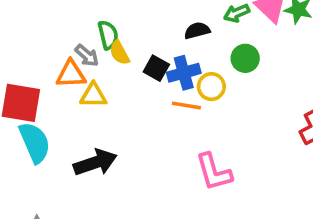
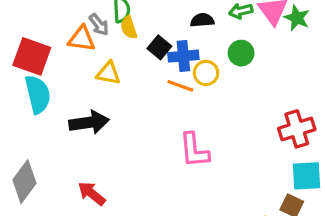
yellow triangle: (93, 95) -> (108, 73), moved

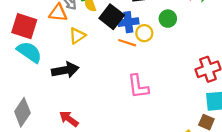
black square: (159, 47) -> (112, 17), size x1.5
yellow triangle: (108, 73) -> (77, 36), turned -42
cyan semicircle: (38, 94) -> (29, 52), turned -40

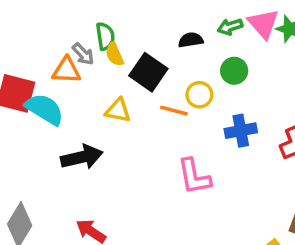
blue cross: (128, 22) -> (241, 131), moved
yellow triangle: (77, 36) -> (118, 110), moved, turned 48
cyan semicircle: (29, 52) -> (45, 109), moved

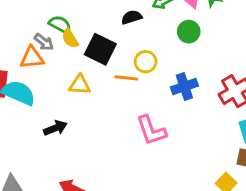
green semicircle: (105, 36) -> (60, 25), turned -45
green circle: (234, 71) -> (189, 32), moved
black arrow: (82, 157) -> (55, 128), size x0.7

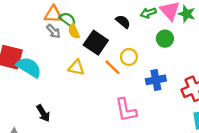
black semicircle: (132, 17) -> (123, 22), turned 49
orange triangle: (32, 58) -> (53, 14), moved
orange line: (126, 78) -> (112, 67), turned 30
black arrow: (55, 128) -> (43, 113), moved, turned 72

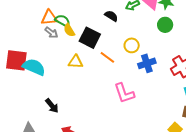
green circle: (165, 39) -> (165, 25), moved
yellow circle: (129, 57) -> (132, 45), moved

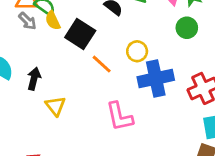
yellow triangle: (76, 62) -> (55, 106), moved, turned 42
blue cross: (147, 63) -> (156, 78), size x1.4
black arrow: (52, 106) -> (34, 79), moved, turned -133

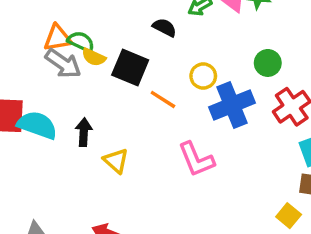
yellow semicircle: (53, 20) -> (94, 57), turned -30
gray arrow: (27, 21) -> (63, 63), size x1.5
green circle: (187, 28) -> (268, 63), moved

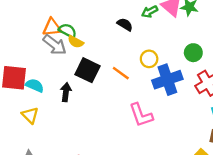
black square: (130, 68) -> (88, 70), moved
cyan semicircle: (37, 125) -> (35, 85), size x0.7
yellow triangle: (116, 161) -> (30, 115), moved

